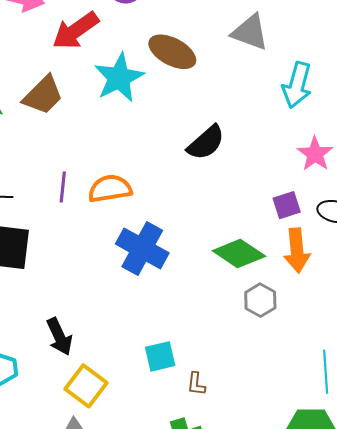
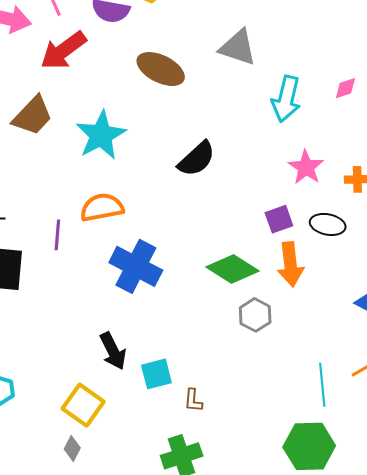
cyan star: (119, 78) -> (101, 135), moved
purple line: (63, 187) -> (57, 235), moved
black arrow: (59, 337) -> (113, 351), moved

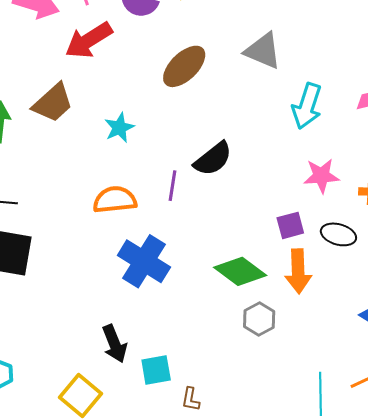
brown ellipse: (161, 69) -> (184, 66), turned -75
cyan star: (101, 135) -> (119, 128), size x0.6
pink star: (306, 167) -> (321, 176), turned 30
purple line: (57, 235) -> (172, 186), moved

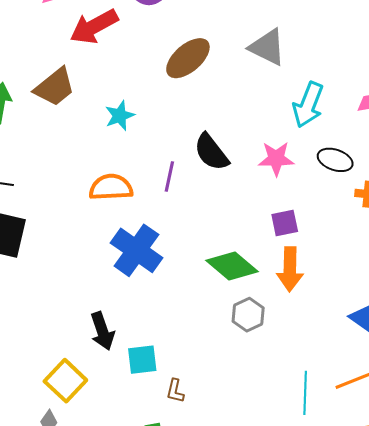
black semicircle: (213, 159) -> (211, 152), turned 87
pink star: (321, 176) -> (276, 159), moved
black ellipse: (338, 234) -> (335, 160), moved

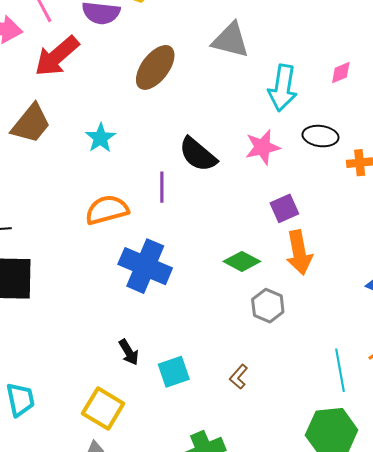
green diamond: (232, 266) -> (242, 261), size x0.7
black arrow: (102, 331) -> (129, 352), size x0.7
brown L-shape: (175, 391) -> (239, 377), moved, turned 40

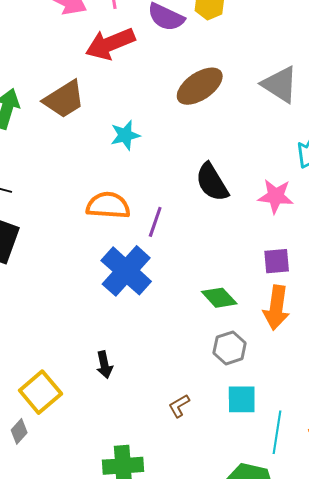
purple line: (162, 187) -> (155, 222), moved
black arrow: (129, 352) -> (104, 365), moved
cyan square: (174, 372) -> (242, 399), moved

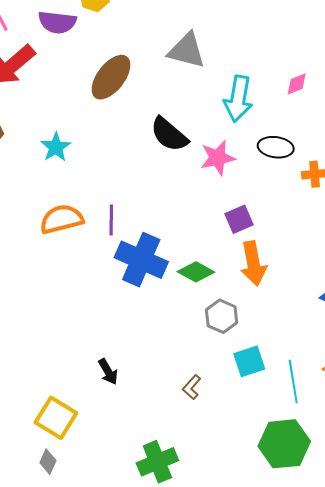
black semicircle: (212, 182) -> (169, 134), moved
blue cross: (126, 271) -> (141, 260), moved

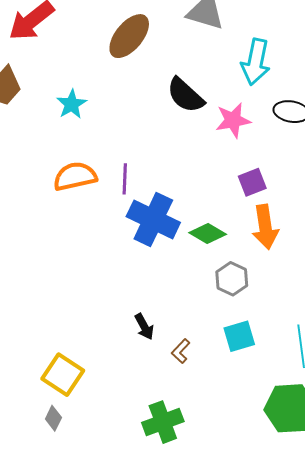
cyan square: (249, 361) -> (239, 336), moved
black arrow: (108, 372) -> (144, 327), moved
brown L-shape: (192, 387) -> (181, 351), moved

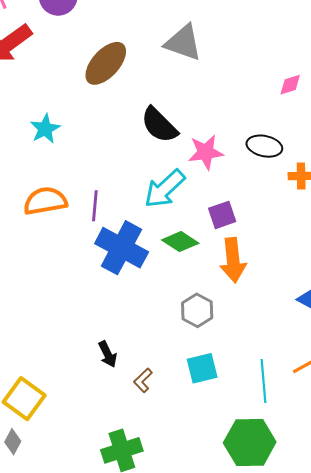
cyan arrow: (256, 62) -> (165, 189), moved, turned 33
green diamond: (208, 234) -> (180, 242), moved

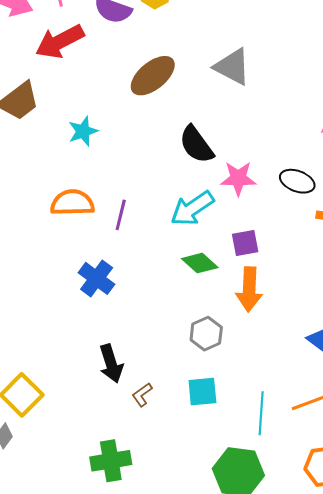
blue cross: (122, 248) -> (97, 278), moved, size x0.7
black arrow: (108, 354) -> (111, 364), size x1.4

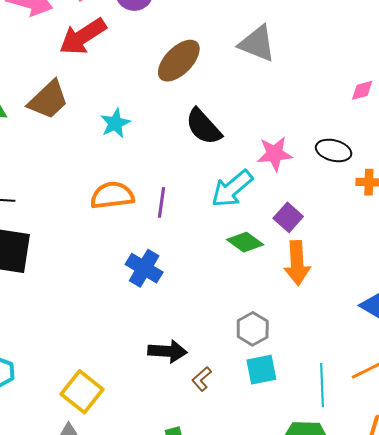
black semicircle: (196, 145) -> (203, 127), moved
purple square: (245, 243) -> (288, 217), turned -32
gray hexagon: (206, 334) -> (253, 329), moved
black arrow: (111, 364) -> (167, 351), turned -63

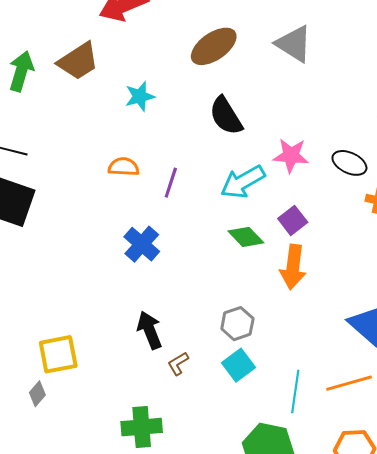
orange semicircle: (112, 195) -> (124, 167), size x0.7
black arrow: (167, 351) -> (150, 330), turned -126
cyan square: (261, 370) -> (238, 365), turned -36
yellow square: (82, 392) -> (58, 354), turned 30

